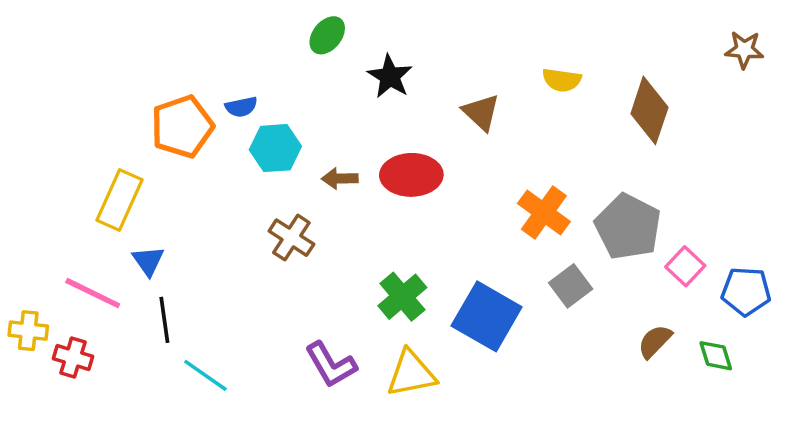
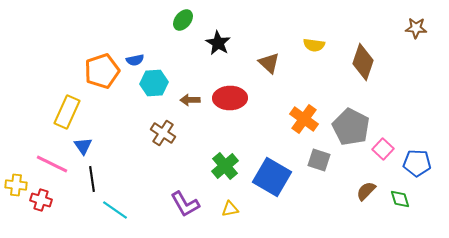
gray square: (571, 286) -> (319, 160), turned -35
yellow triangle: (411, 374) -> (230, 209), size x0.6

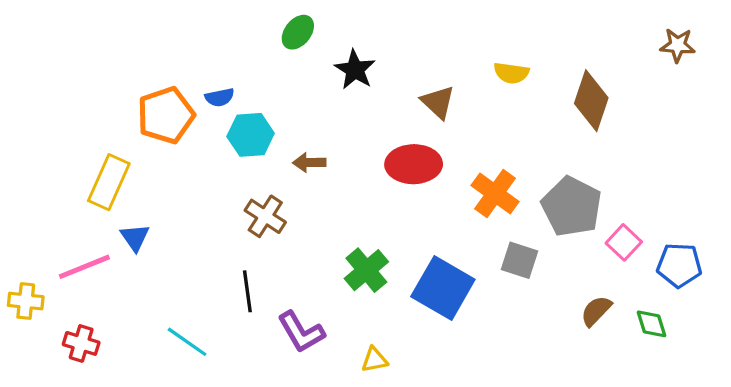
red ellipse: (230, 98) -> (414, 164), moved
pink line: (52, 164) -> (84, 267), turned -48
black line: (92, 179) -> (247, 291), moved
red cross: (41, 200) -> (81, 343), moved
yellow triangle: (230, 209) -> (374, 360), moved

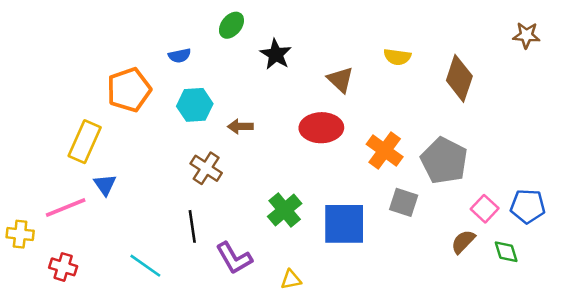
blue semicircle: (220, 97) -> (180, 56), moved
pink square: (624, 242) -> (485, 209), moved
blue square: (443, 288) -> (344, 224), turned -30

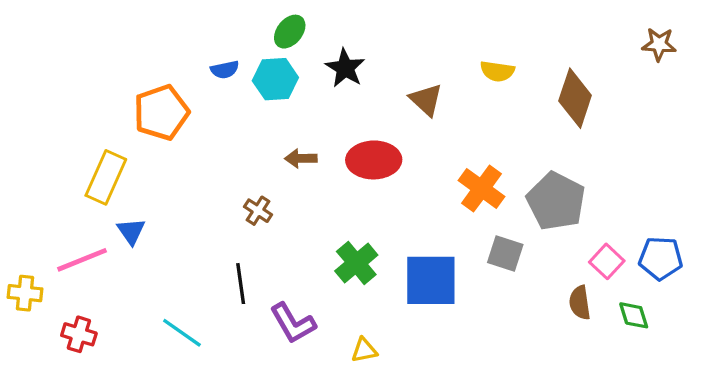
cyan hexagon: (195, 105) -> (275, 79), moved
red ellipse: (321, 128) -> (374, 160), moved
brown cross: (206, 168) -> (258, 211), size x0.7
brown semicircle: (463, 242) -> (580, 303), turned -52

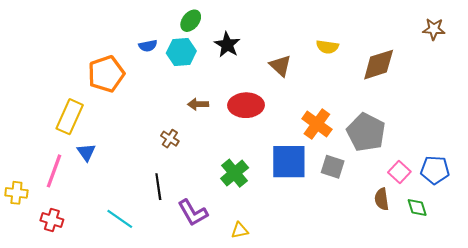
brown diamond: (575, 98) -> (379, 65), turned 54
pink line: (82, 260) -> (54, 171), turned -48
blue square: (431, 280) -> (289, 162), moved

